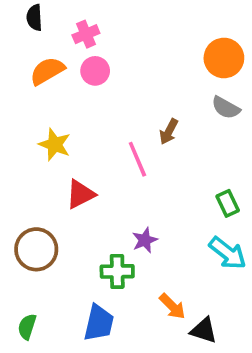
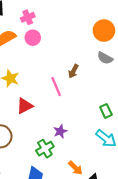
green cross: (117, 271) -> (45, 149), turned -30

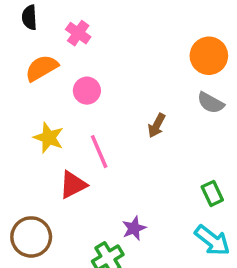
pink cross: (28, 17) -> (78, 33), turned -32
pink circle: (33, 38) -> (87, 91), moved
pink line: (56, 87) -> (99, 152), moved

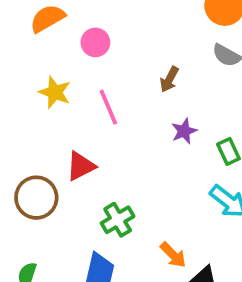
red triangle: (73, 185) -> (81, 166), moved
purple star: (134, 228) -> (184, 131), moved

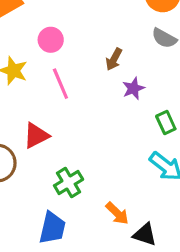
pink circle: (95, 42) -> (51, 40), moved
purple star: (184, 131) -> (133, 88), moved

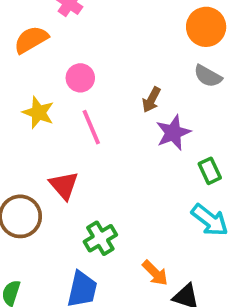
purple star: (133, 88) -> (173, 133), size x1.4
red triangle: (36, 135) -> (64, 185), turned -44

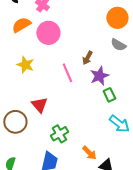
pink circle: (80, 78) -> (48, 33), moved, size x1.5
pink line: (91, 127) -> (67, 73), moved
green rectangle: (210, 171) -> (109, 95), moved

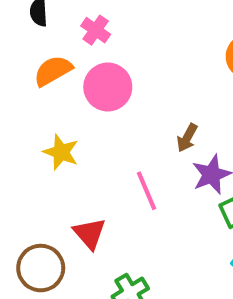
pink line: (67, 73) -> (146, 191), moved

